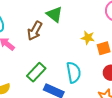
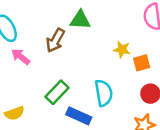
green triangle: (54, 14) -> (80, 20), turned -36

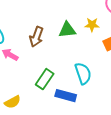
green triangle: (80, 20) -> (67, 30), moved
yellow star: (122, 49) -> (92, 25), moved

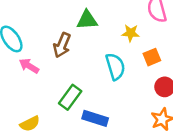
green triangle: (67, 30) -> (87, 20), moved
cyan semicircle: (83, 73) -> (115, 66), moved

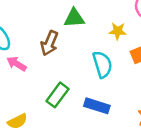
blue rectangle: (95, 118) -> (97, 106), moved

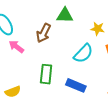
cyan semicircle: (102, 64) -> (83, 54), turned 55
green rectangle: (58, 95) -> (46, 74), turned -36

